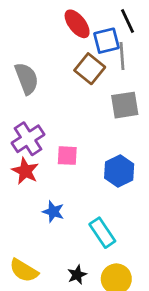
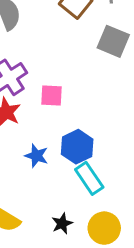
gray square: (125, 105) -> (113, 41), turned 32
blue hexagon: (119, 171) -> (77, 147), moved

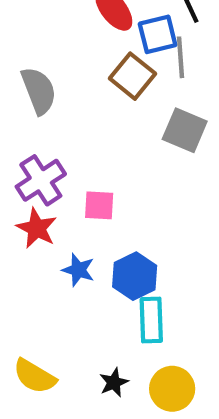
blue star: (36, 156) -> (78, 270), moved
cyan rectangle: (89, 178) -> (151, 320), turned 32

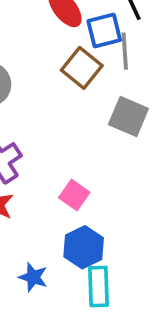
pink square: (99, 205) -> (74, 195), moved, turned 32
blue star: (78, 270) -> (33, 277), moved

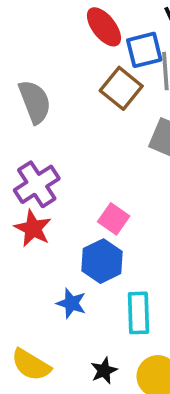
blue hexagon: (84, 247) -> (102, 261), moved

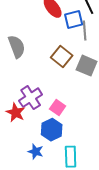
brown square: (121, 88) -> (62, 57), moved
purple cross: (37, 184) -> (31, 98), moved

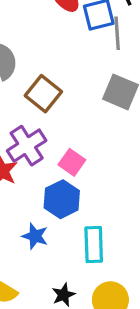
brown square: (62, 57) -> (43, 94), moved

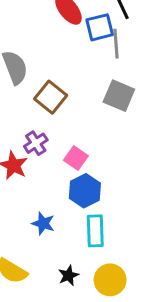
purple cross: (27, 146) -> (36, 143), size x0.7
blue hexagon: (62, 199) -> (85, 191), moved

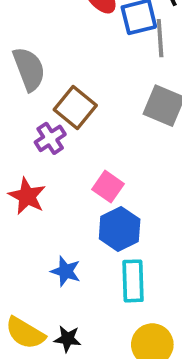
purple cross: (36, 143) -> (50, 138), moved
black star: (68, 275) -> (68, 339), moved, turned 30

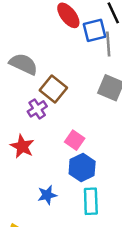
gray semicircle: (29, 69) -> (23, 64), turned -44
blue star: (66, 271) -> (47, 195), turned -30

